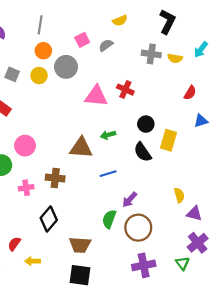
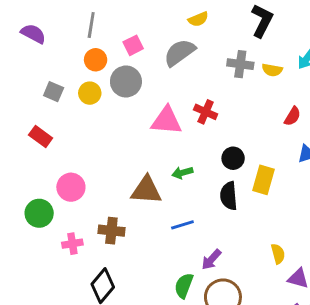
pink square: (82, 40) -> (133, 45), moved
gray semicircle: (106, 45) -> (180, 53), size x1.6
black semicircle: (143, 152) -> (229, 196), turned 30

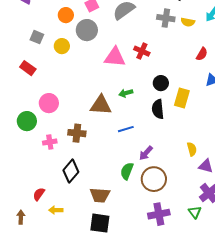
yellow circle: (90, 93) -> (62, 46), moved

